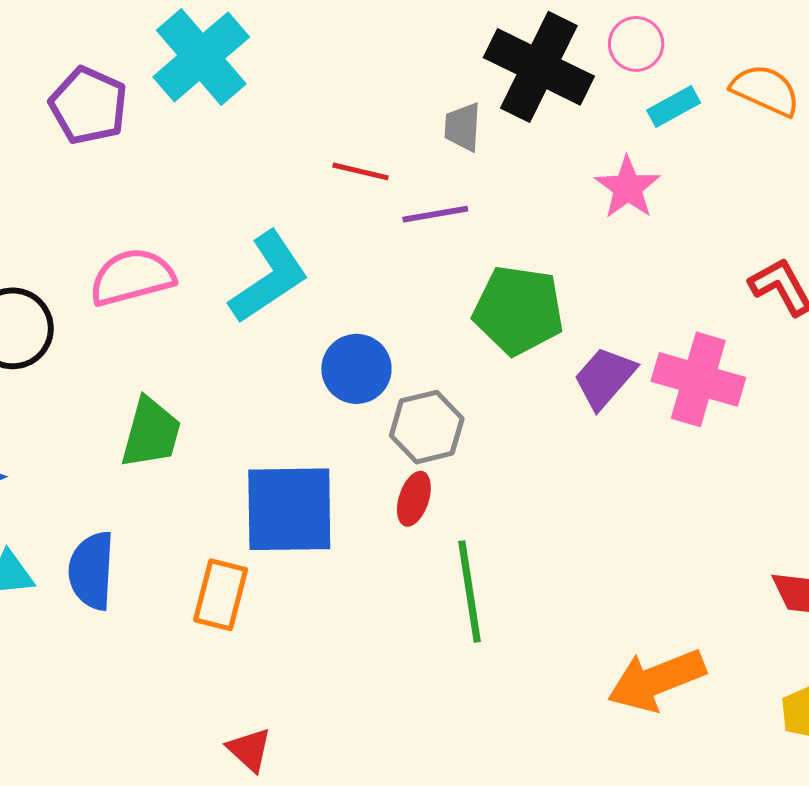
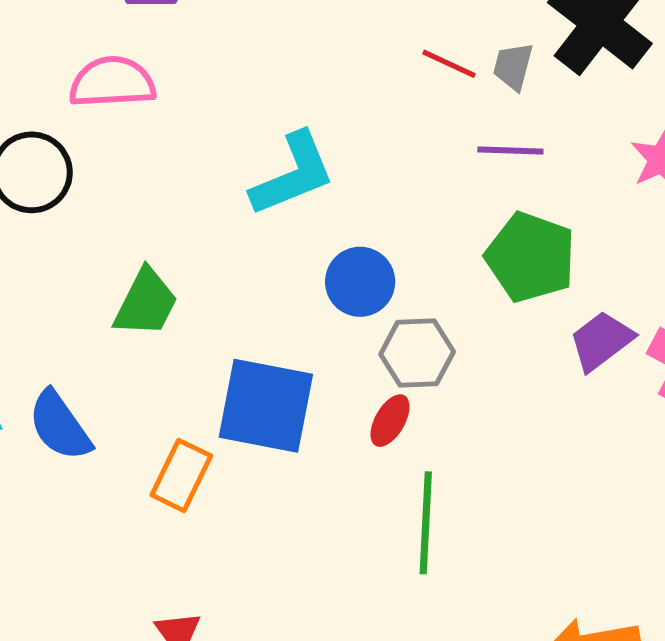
red line: (361, 171) -> (449, 64), moved
purple line: (435, 214) -> (510, 151), moved
pink semicircle: (132, 277) -> (112, 82), moved
blue semicircle: (92, 571) -> (60, 426), turned -50

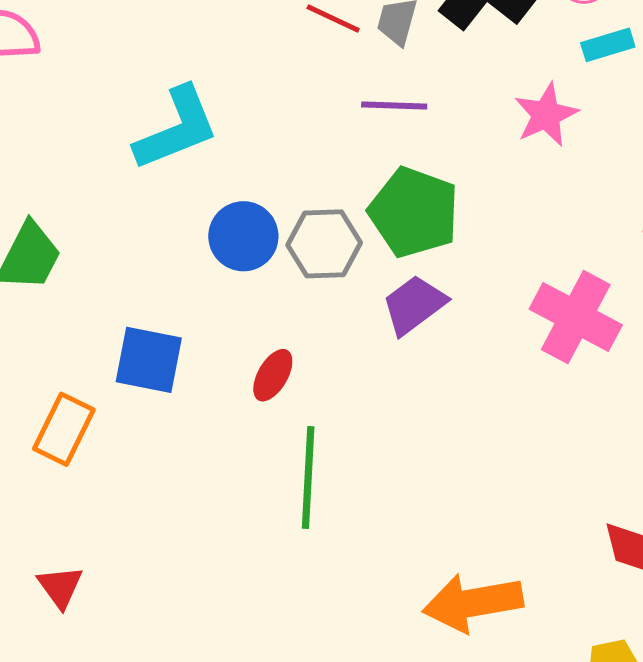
purple trapezoid: (601, 341) -> (414, 305), moved
gray hexagon: (417, 353) -> (324, 244), moved
blue square: (266, 406) -> (149, 360), size x0.7

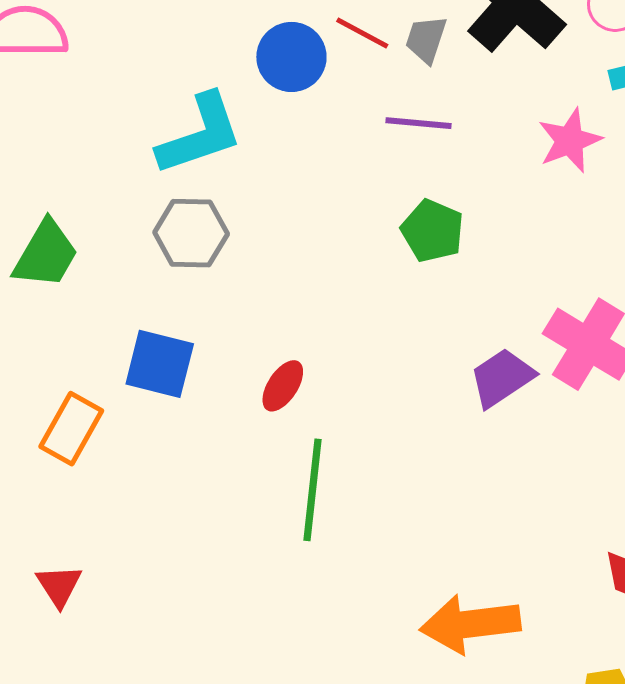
green pentagon: (414, 212) -> (433, 231), size x0.7
blue circle: (243, 236) -> (291, 57), moved
gray hexagon: (324, 244) -> (191, 233), moved
purple trapezoid: (414, 305) -> (502, 378), moved

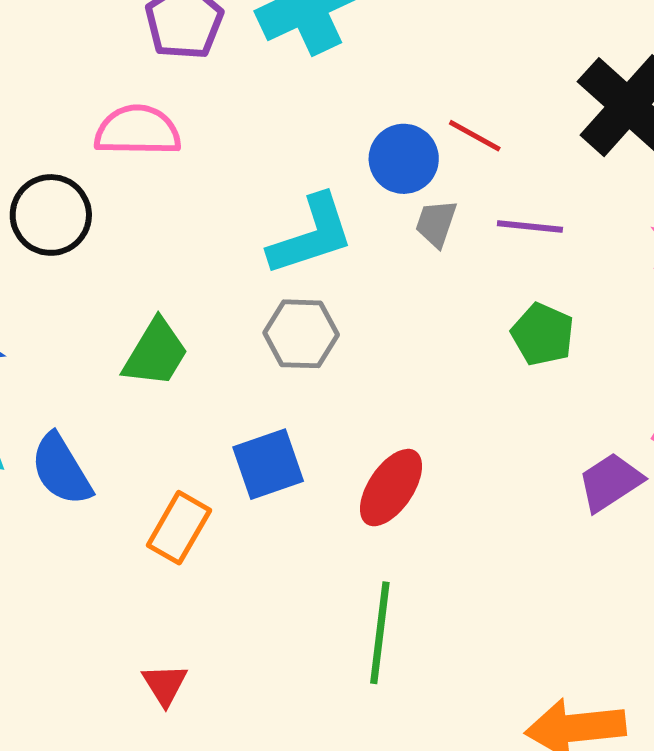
gray trapezoid: (426, 39) -> (436, 223), moved
blue square: (160, 364) -> (268, 464), turned -34
red ellipse: (283, 386) -> (391, 488), size x1.5
green line: (313, 490) -> (380, 633), moved

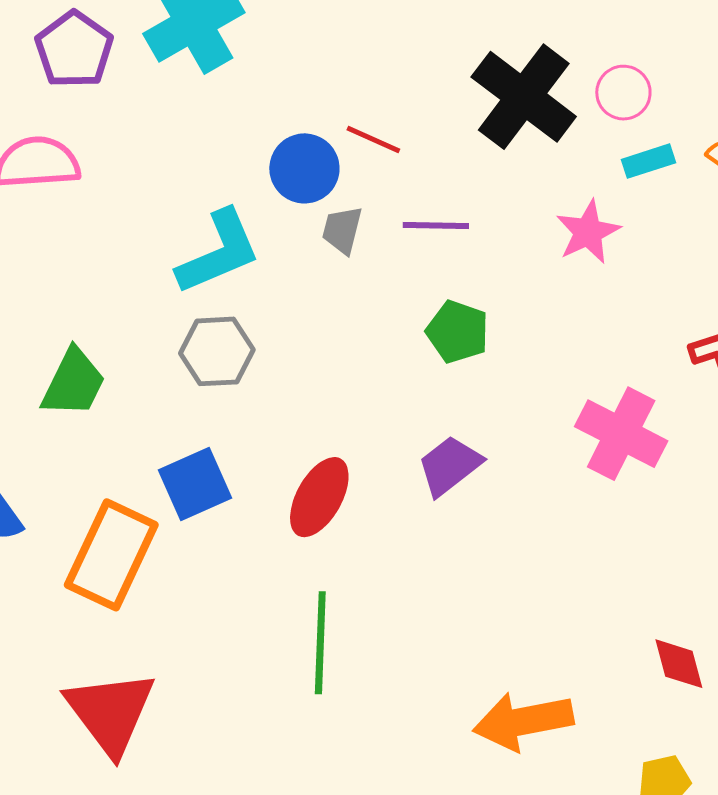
purple trapezoid: (610, 482) -> (450, 466), moved
orange rectangle: (179, 528) -> (111, 555), size x1.5
red triangle: (165, 685) -> (110, 712), size x2.0

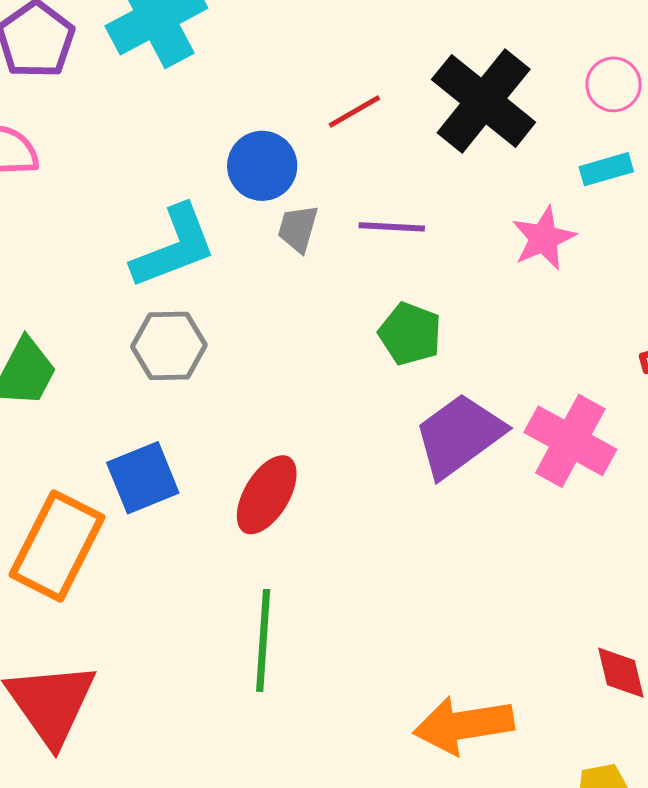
pink circle: (623, 93) -> (614, 84), moved
red line: (373, 139) -> (354, 112), moved, turned -56
purple trapezoid: (450, 466) -> (459, 435), moved, size x1.4

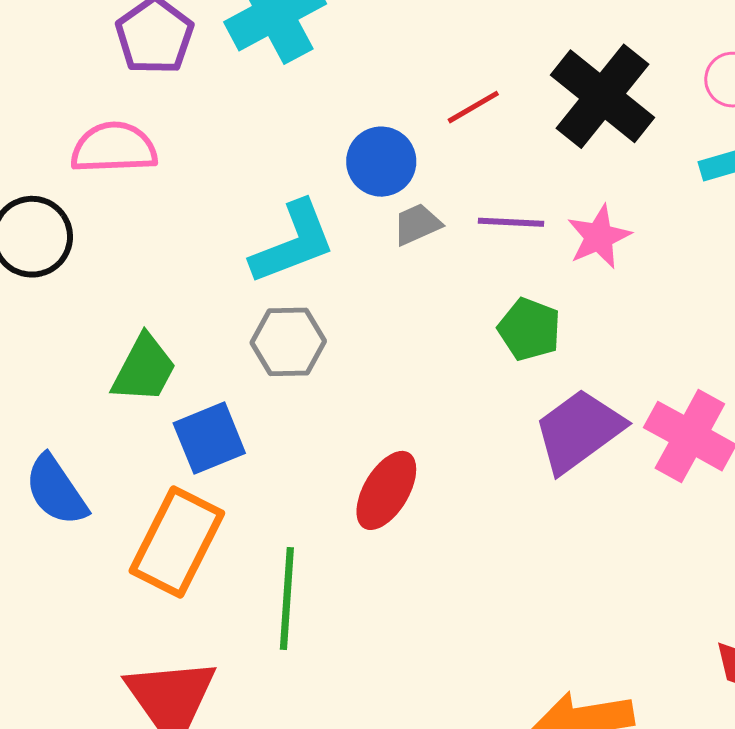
gray trapezoid: (298, 229) -> (417, 224), turned 50
pink star: (544, 238) -> (599, 237), moved
blue square: (143, 478) -> (209, 438), moved
green line: (263, 640) -> (287, 598), moved

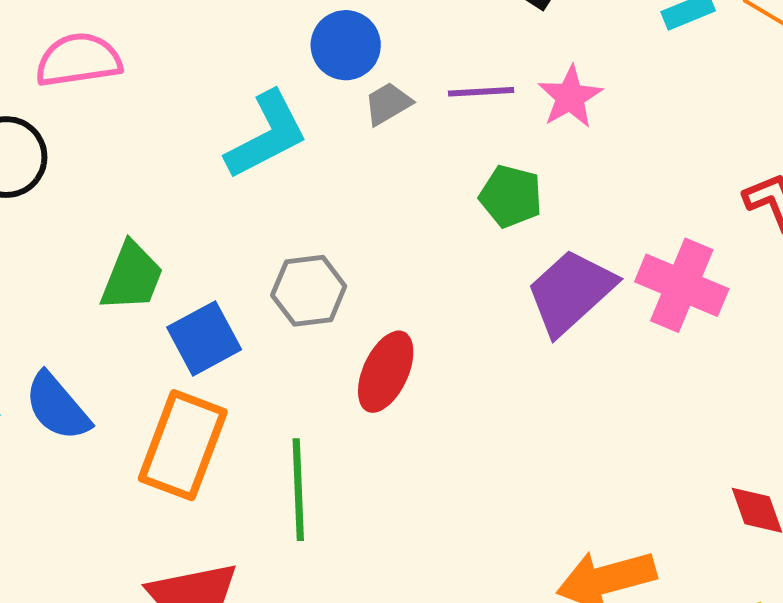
gray hexagon: (288, 342) -> (309, 291), moved

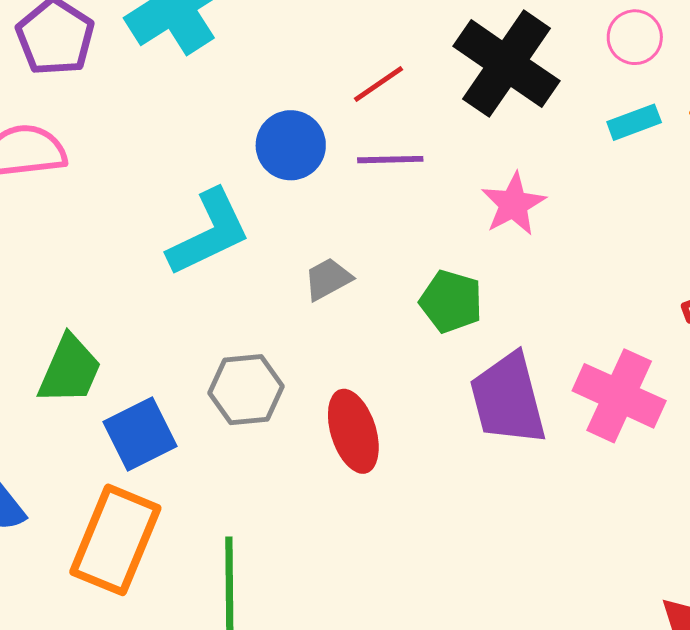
purple line: (481, 92) -> (390, 160), moved
gray trapezoid: (388, 104) -> (328, 279), moved
purple trapezoid: (571, 292) -> (508, 399), turned -64
red ellipse: (386, 372) -> (353, 431), moved, turned -44

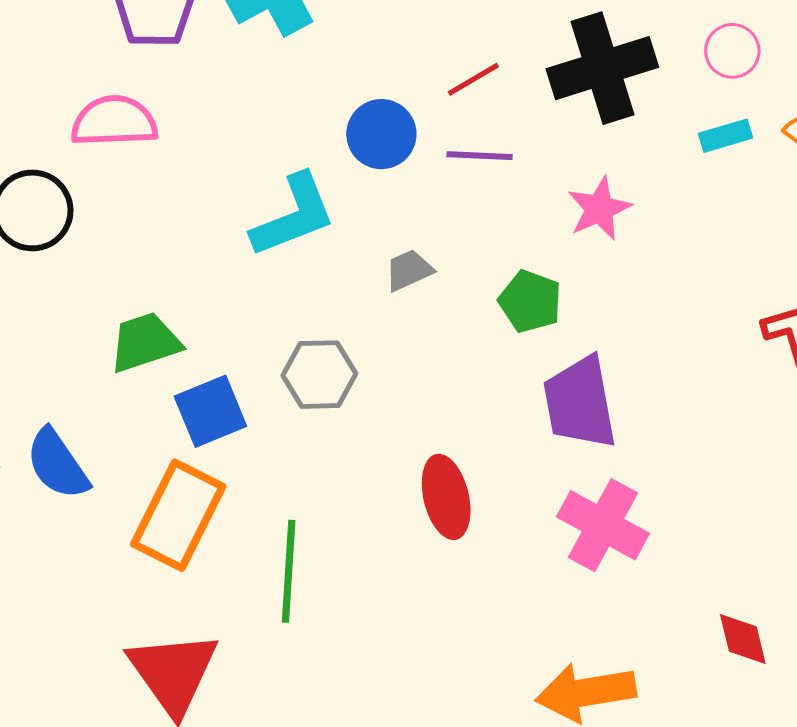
black cross: (506, 64) -> (602, 68), turned 34
green trapezoid: (70, 370) -> (145, 342), turned -136
pink cross: (619, 396) -> (603, 525), moved
red ellipse: (353, 431) -> (446, 497), moved

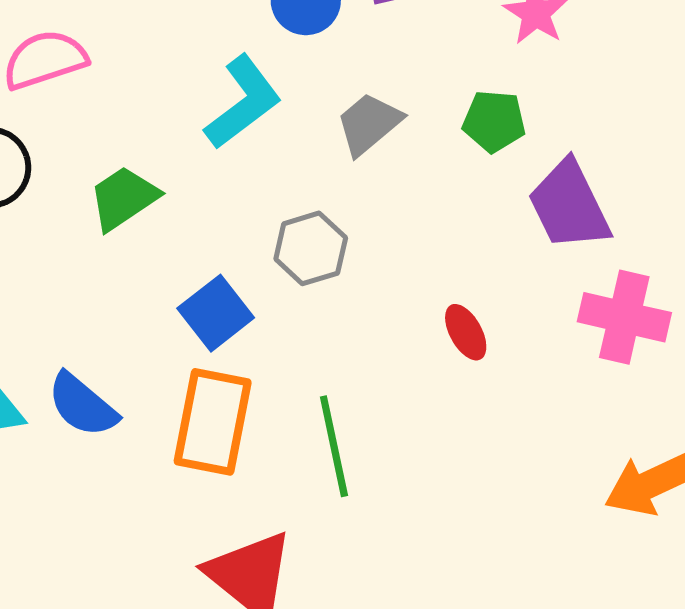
gray trapezoid: (409, 270) -> (369, 124), size x1.4
green trapezoid: (145, 342) -> (124, 198), moved
red ellipse: (446, 497) -> (466, 332), size x0.7

